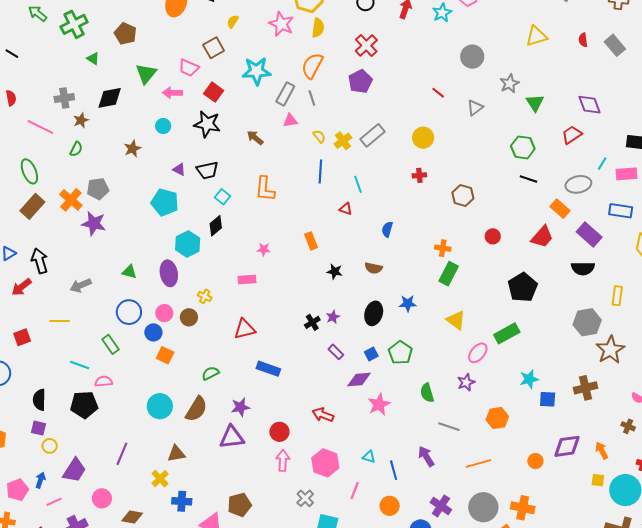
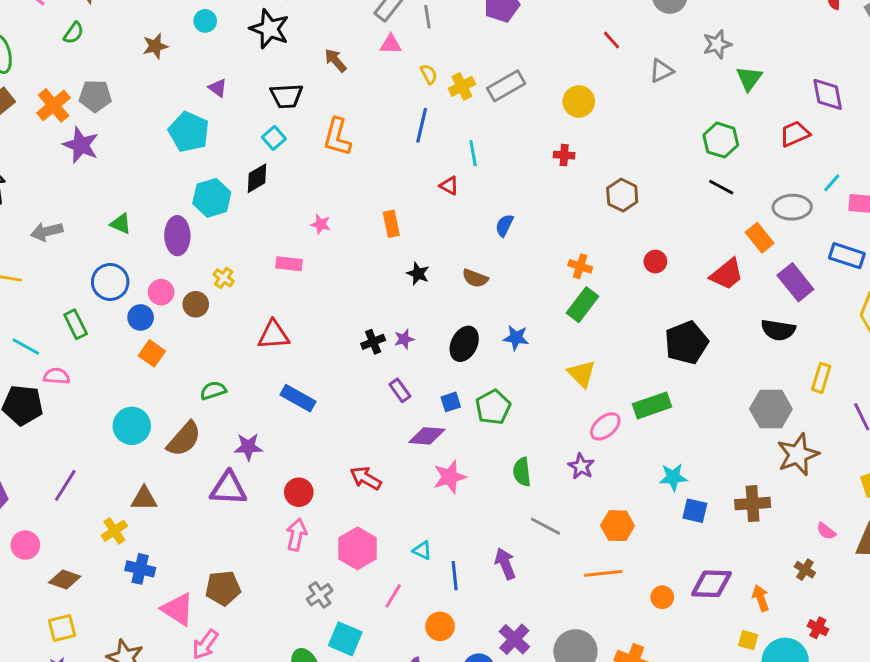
black trapezoid: (207, 170) -> (286, 96), moved
purple star: (466, 382) -> (581, 466), turned -30
orange line: (478, 463) -> (603, 573), moved

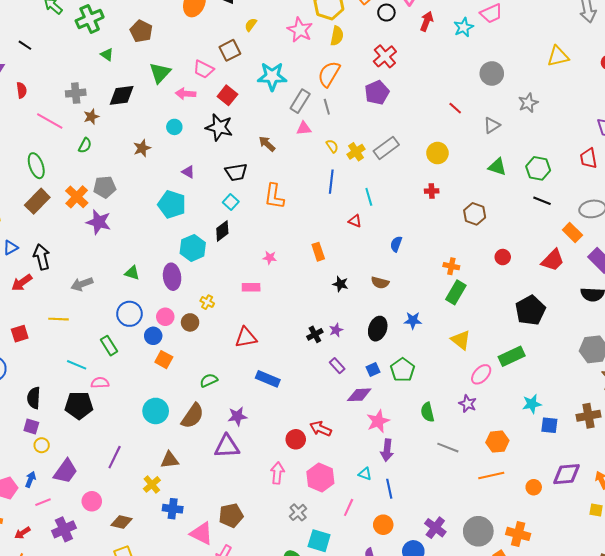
green triangle: (749, 78) -> (497, 167), moved, turned -42
red trapezoid: (795, 134) -> (588, 158), turned -70
red circle: (299, 492) -> (296, 439), moved
purple arrow: (505, 564) -> (387, 450), moved, turned -145

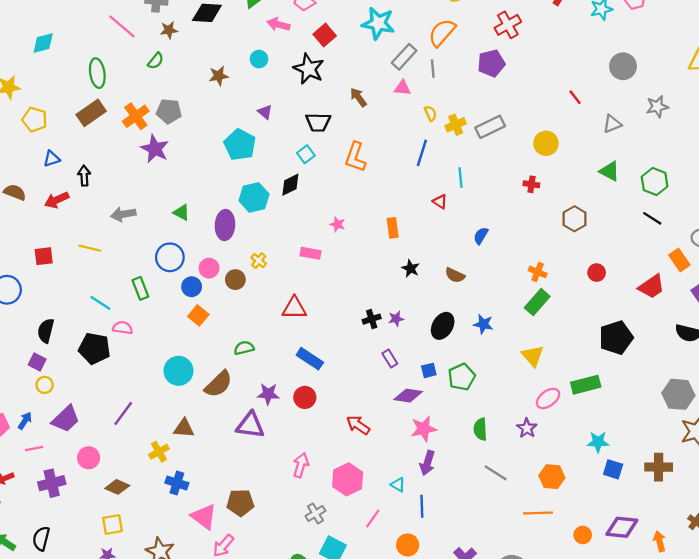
black arrow: (42, 257) -> (84, 176), size x0.7
red circle: (296, 439) -> (305, 397), moved

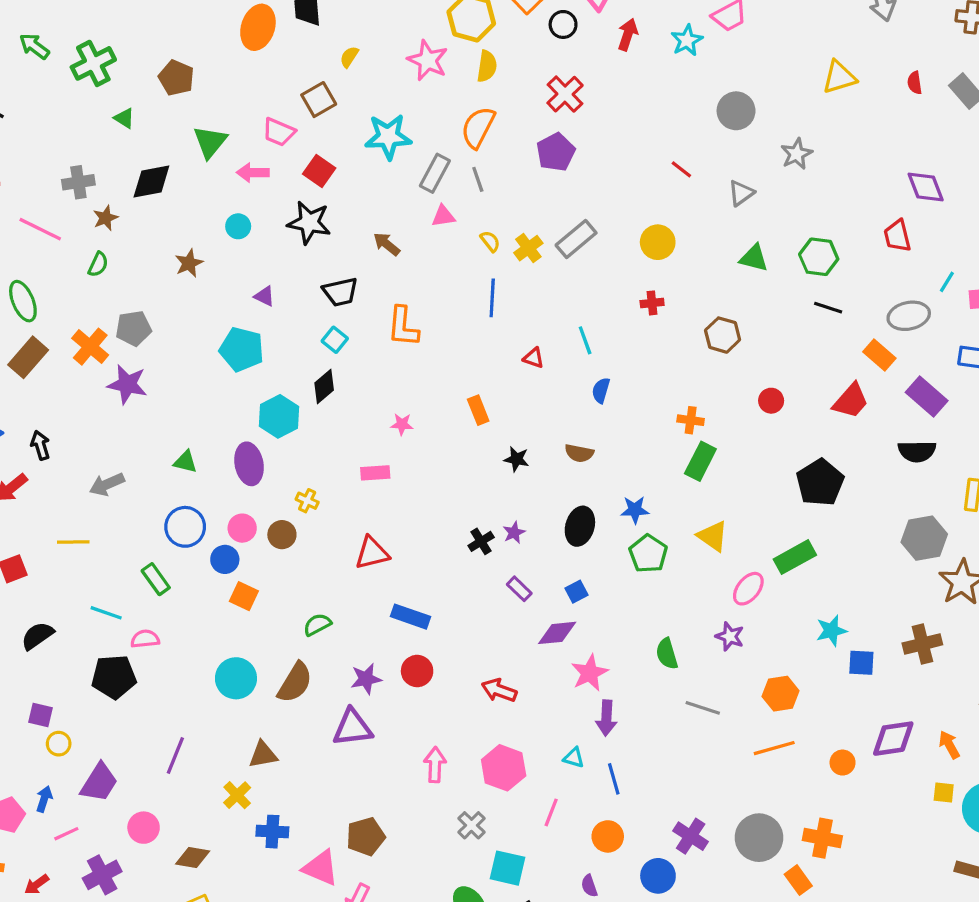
cyan line: (460, 178) -> (585, 340), moved
black semicircle: (46, 331) -> (37, 636), moved, turned 55
green pentagon: (462, 377) -> (648, 554), moved

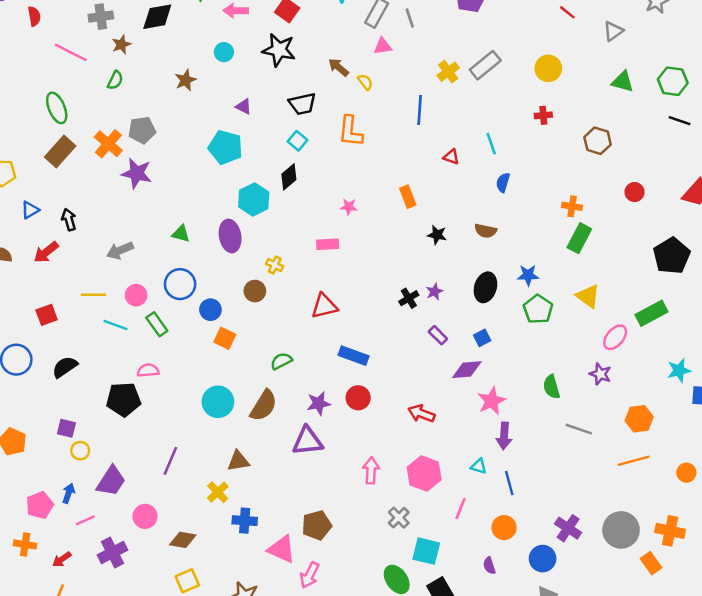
yellow semicircle: (490, 241) -> (365, 82), moved
pink circle: (242, 528) -> (136, 295), moved
cyan line: (106, 613) -> (115, 325), moved

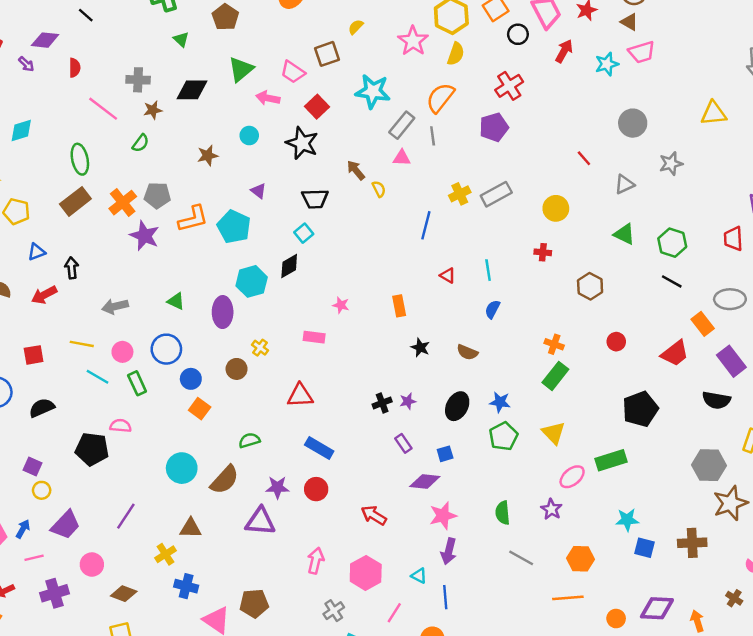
orange L-shape: (350, 131) -> (193, 219), moved, turned -120

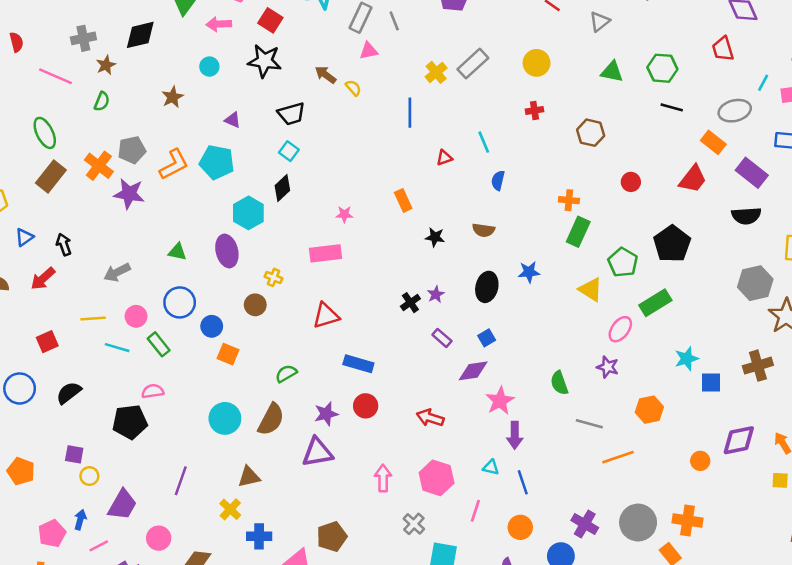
red triangle: (448, 276) -> (444, 158), turned -35
pink rectangle: (314, 337) -> (325, 253), size x1.4
green pentagon: (503, 436) -> (623, 262), moved
orange line: (568, 598) -> (618, 457), moved

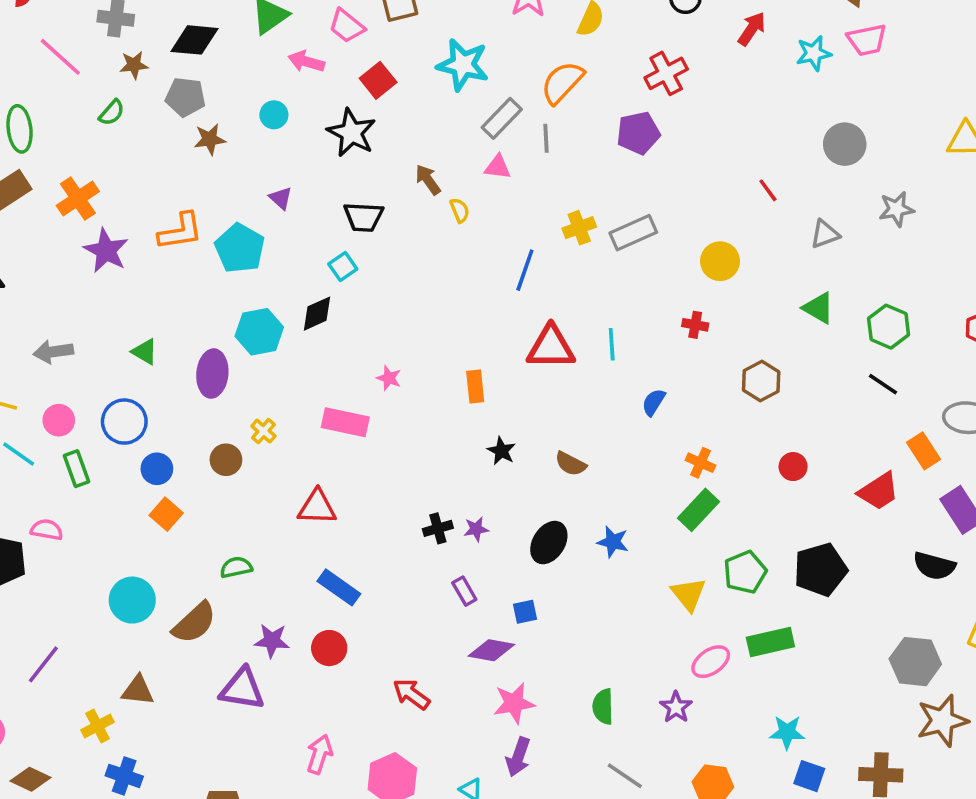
gray pentagon: (132, 150) -> (185, 97), moved
red triangle: (444, 158) -> (551, 347), size x2.0
blue semicircle: (498, 180) -> (654, 402), moved

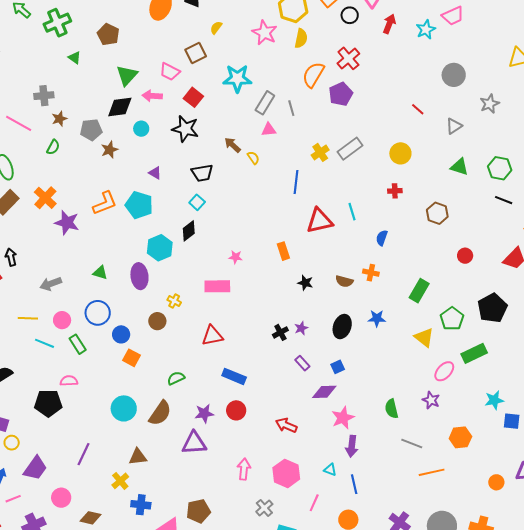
black diamond: (195, 40) -> (120, 107), moved
orange semicircle: (562, 82) -> (313, 75), moved
orange cross: (701, 463) -> (371, 273), moved

